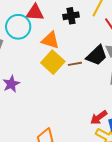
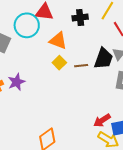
black trapezoid: (97, 55) -> (103, 58), turned -30
yellow square: (53, 62) -> (59, 63), size x0.6

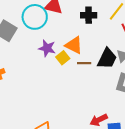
orange triangle: (58, 41) -> (74, 45), moved
purple star: (16, 82) -> (47, 48), moved, turned 30

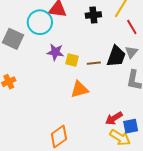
orange triangle: (74, 45) -> (79, 89), moved, turned -36
yellow square: (63, 58) -> (72, 60), turned -32

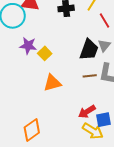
yellow square: (72, 60) -> (45, 53), turned 32
brown line: (94, 63) -> (90, 76), moved

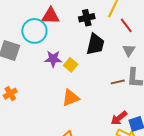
black trapezoid: (89, 50) -> (95, 44), moved
orange triangle: (52, 83) -> (71, 98), moved

